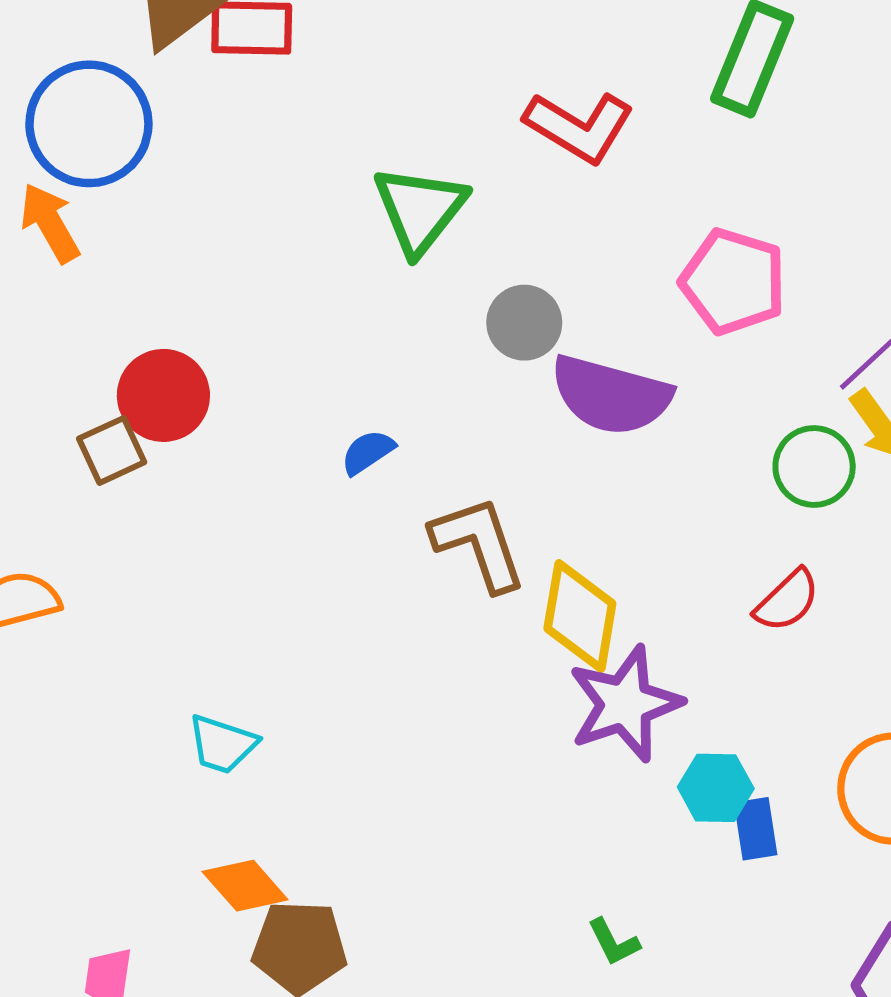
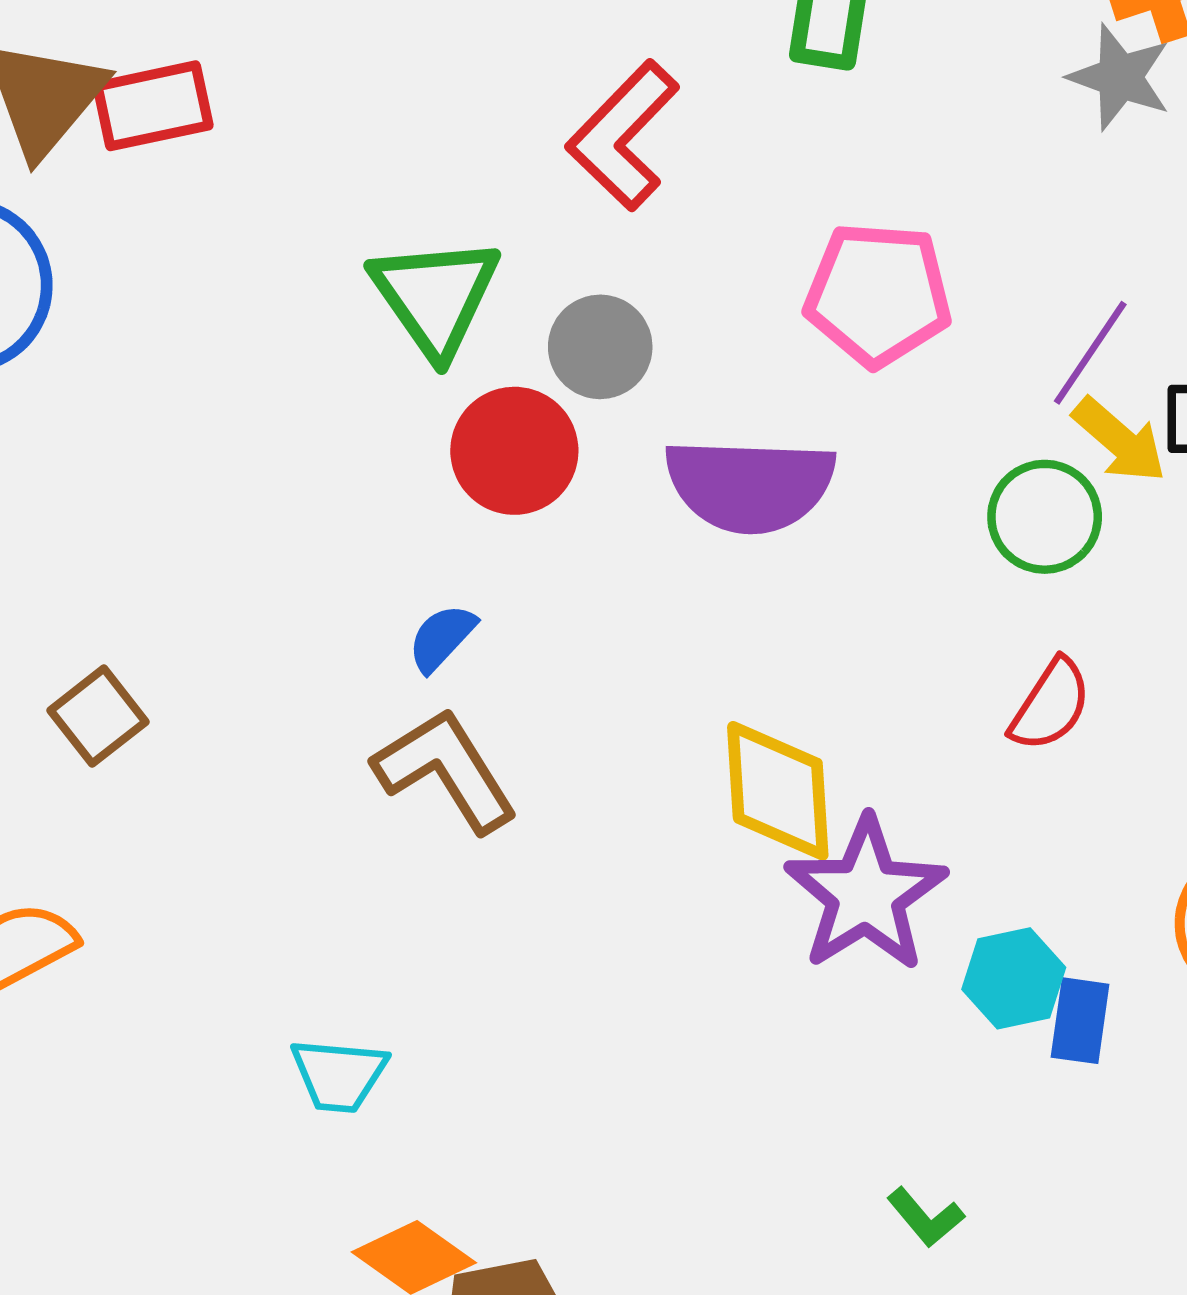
red L-shape: (579, 127) -> (623, 135), turned 116
gray circle: (524, 323) -> (600, 347), moved
red circle: (163, 395) -> (514, 451), moved
brown L-shape: (479, 544) -> (446, 770), moved
blue rectangle: (756, 829) -> (1080, 1021), turned 30

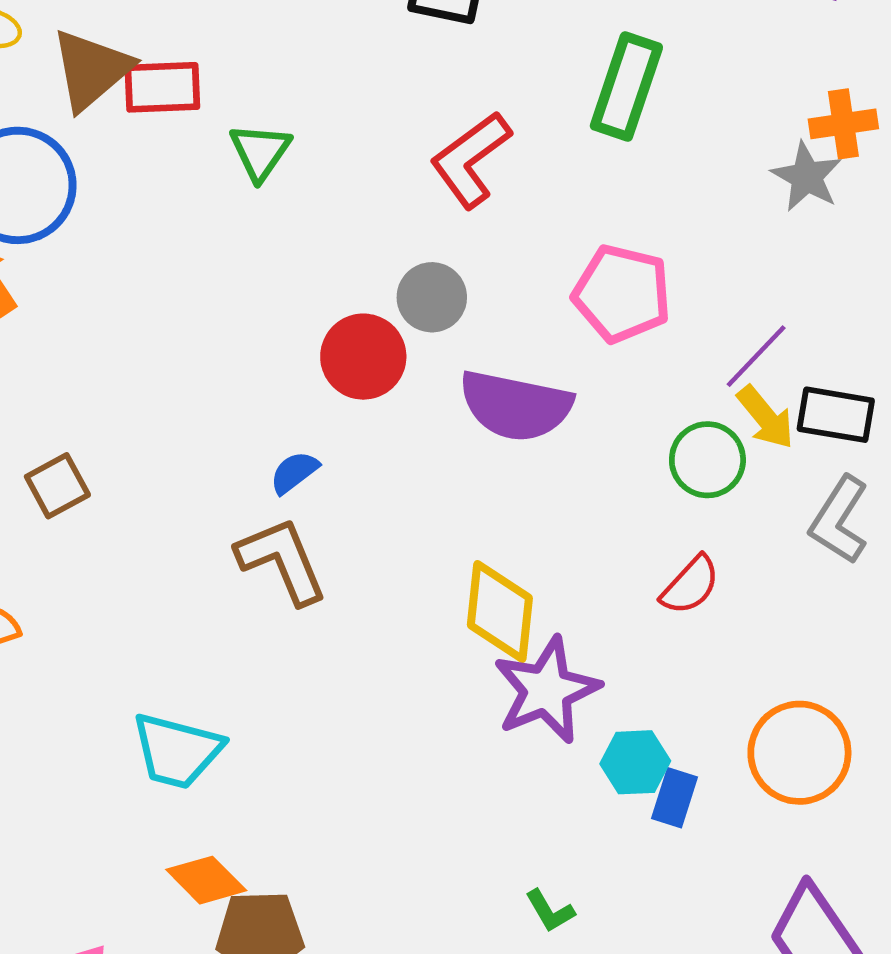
green triangle: (435, 296) -> (260, 152), moved, size x0.7
cyan trapezoid: (339, 1075) -> (177, 751), size x1.4

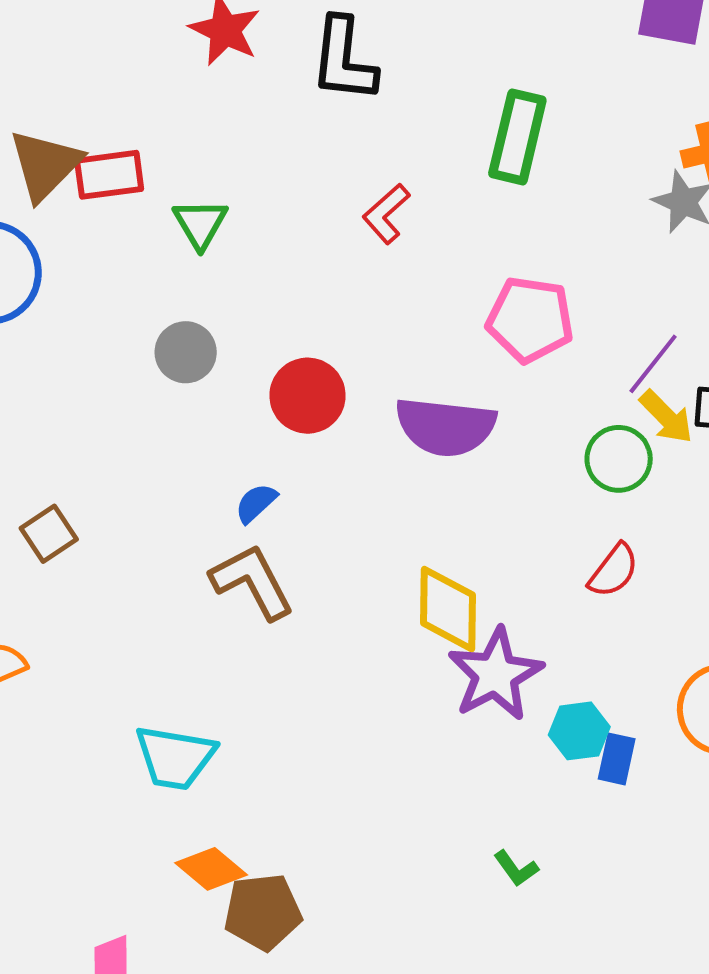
red L-shape: (471, 160) -> (386, 214), size x0.7
gray circle: (432, 297) -> (186, 352), moved

